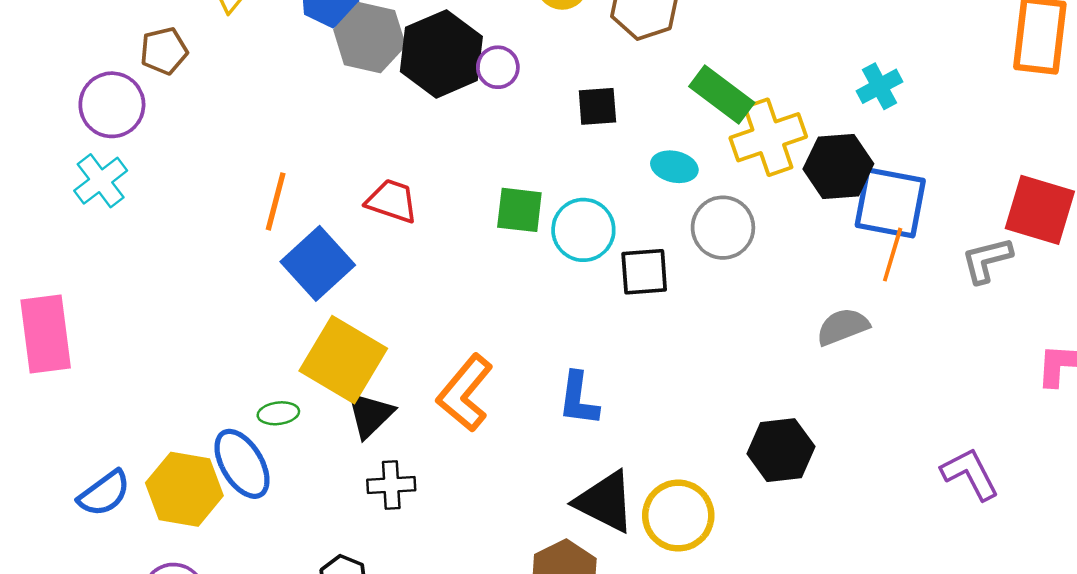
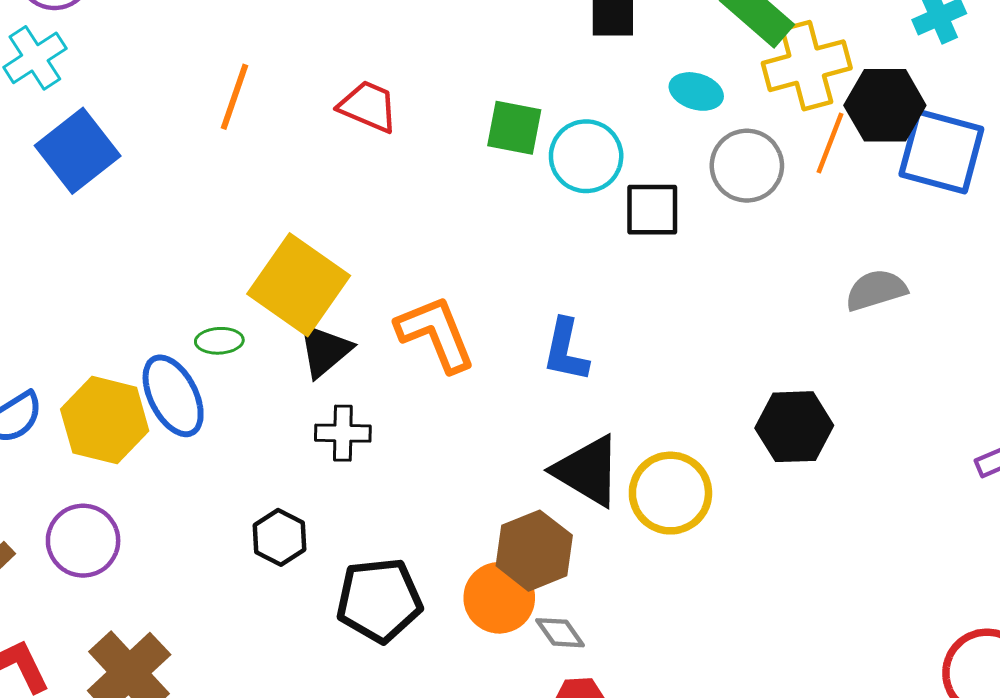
orange line: (893, 255) -> (830, 143), moved
blue square: (318, 263) -> (78, 151), moved
orange L-shape: (465, 393) -> (436, 334), turned 114

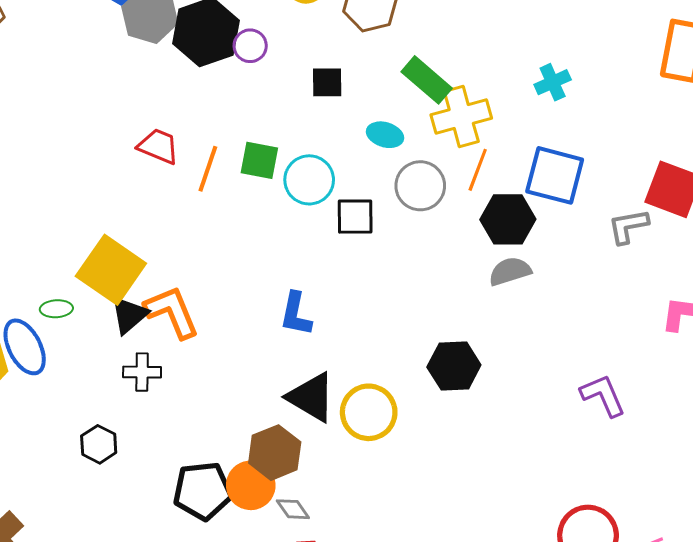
orange line: (234, 97) -> (208, 169), moved
black hexagon: (885, 105) -> (508, 219), moved
orange L-shape: (436, 334) -> (172, 312), moved
black pentagon: (379, 600) -> (203, 491), moved

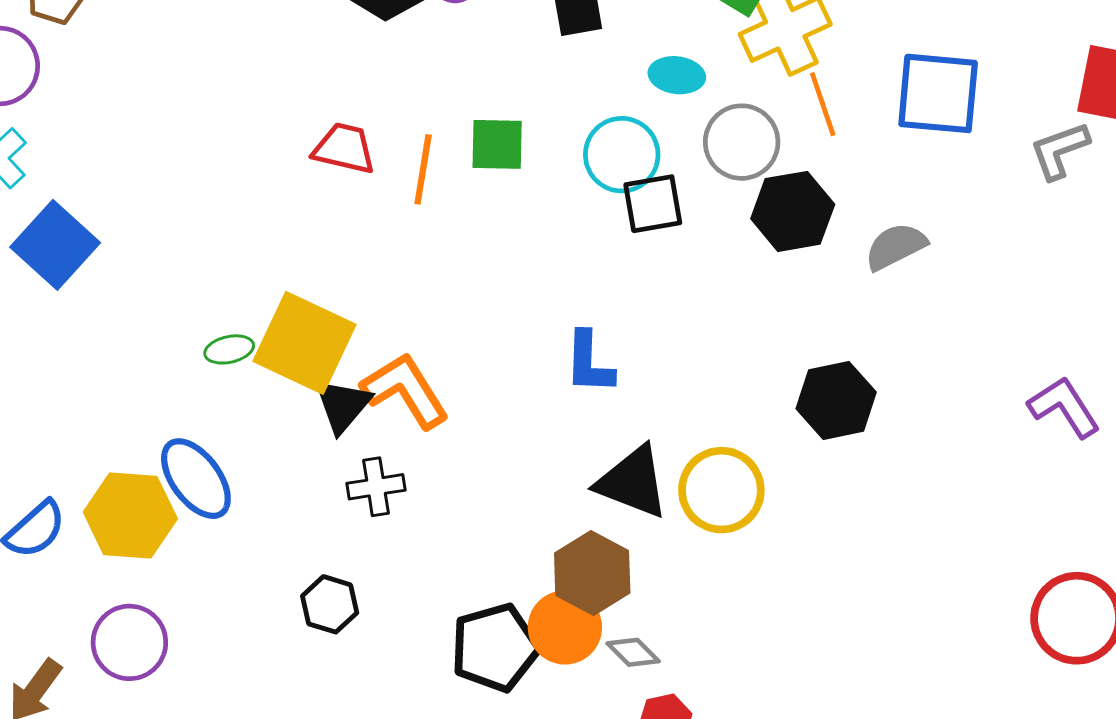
orange line: (478, 170) -> (823, 104), turned -30
cyan circle: (309, 180) -> (622, 155), moved
black hexagon: (508, 219) -> (793, 211), moved
green ellipse: (56, 309) -> (229, 349), moved

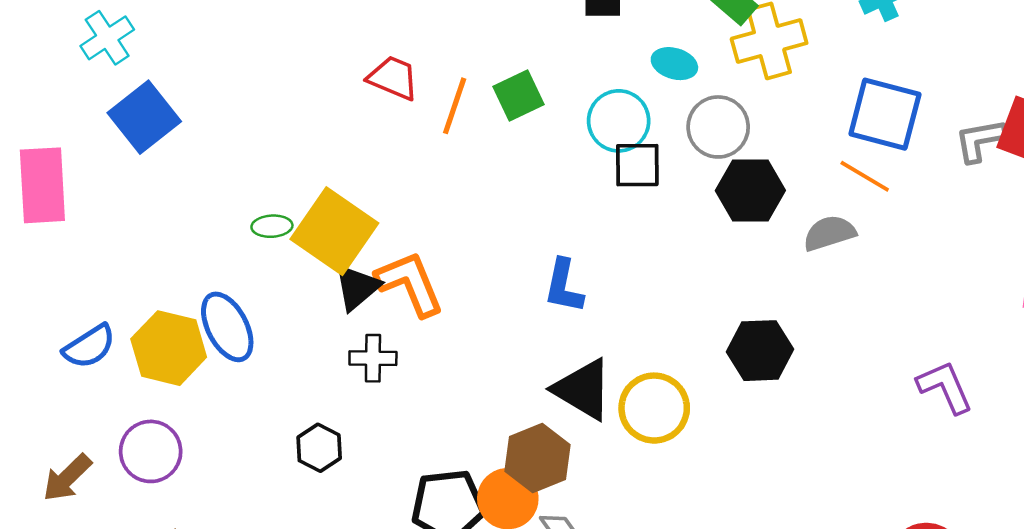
orange line: (823, 104) -> (865, 176), moved, turned -50
green square: (497, 144) -> (519, 96), turned -36
gray L-shape: (1059, 150) -> (980, 140), moved

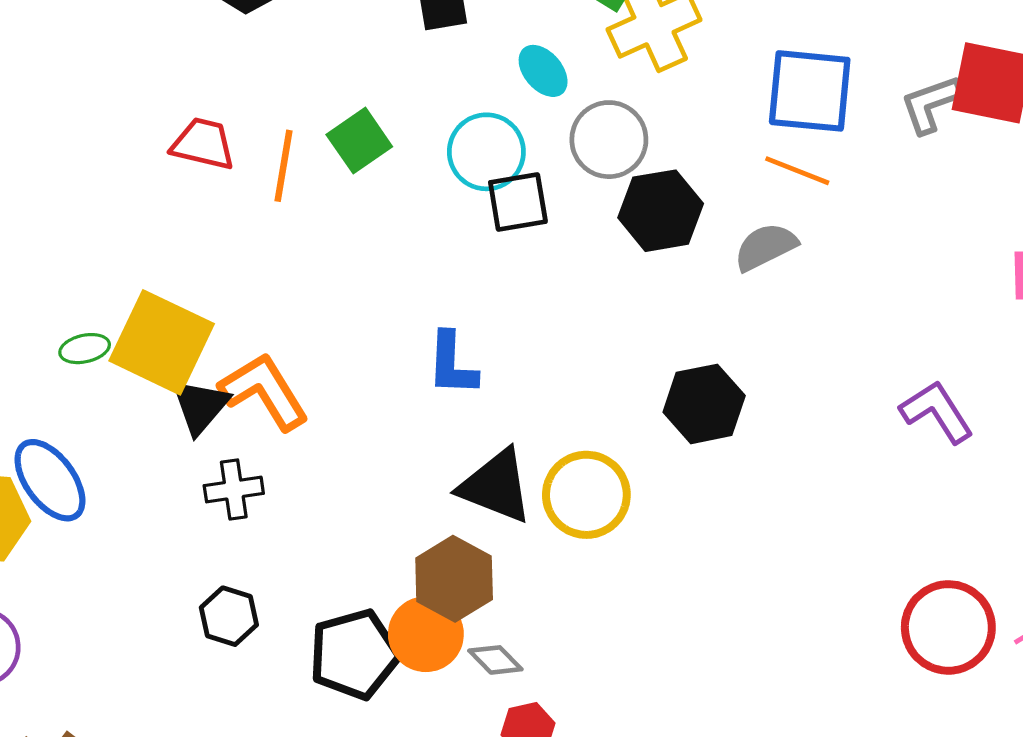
cyan ellipse: (674, 64) -> (543, 71), turned 42
black hexagon: (319, 448) -> (229, 616), moved

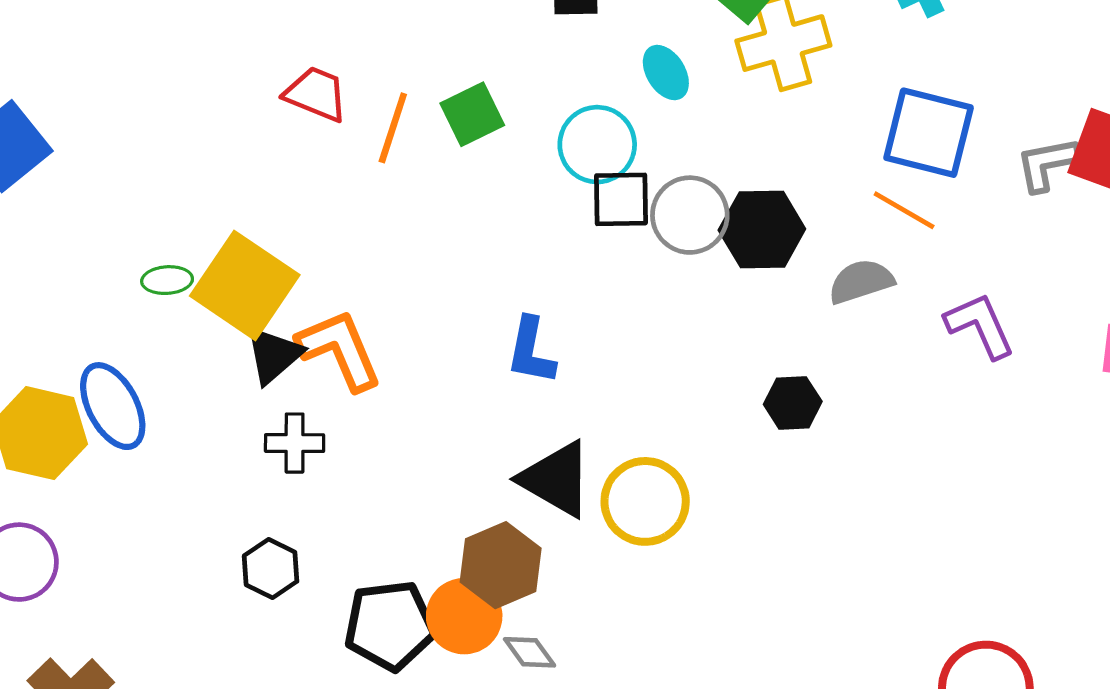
gray circle: (609, 140) -> (690, 215), moved
black hexagon: (704, 404) -> (793, 403), moved, size x0.7
purple L-shape: (937, 412) -> (980, 326), moved

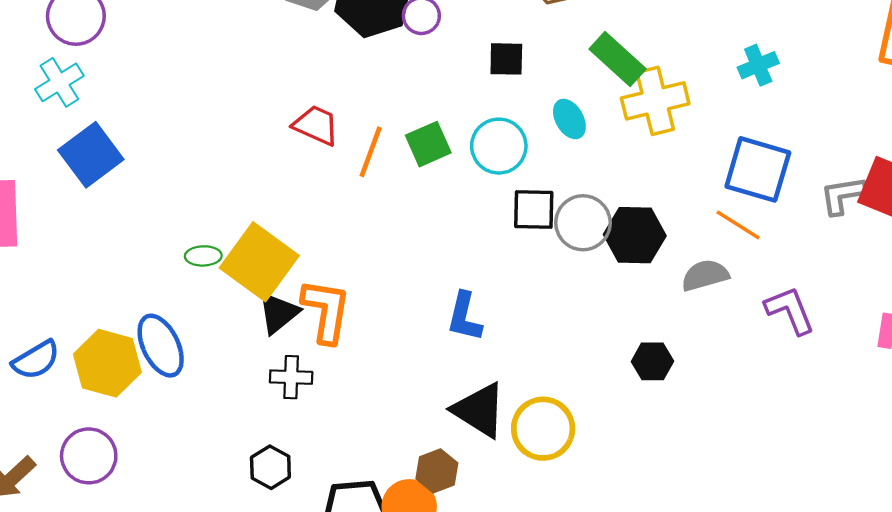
cyan circle: (597, 145) -> (499, 146), moved
orange L-shape: (340, 350) -> (326, 311), turned 30
brown hexagon: (501, 565) -> (437, 471), size x0.7

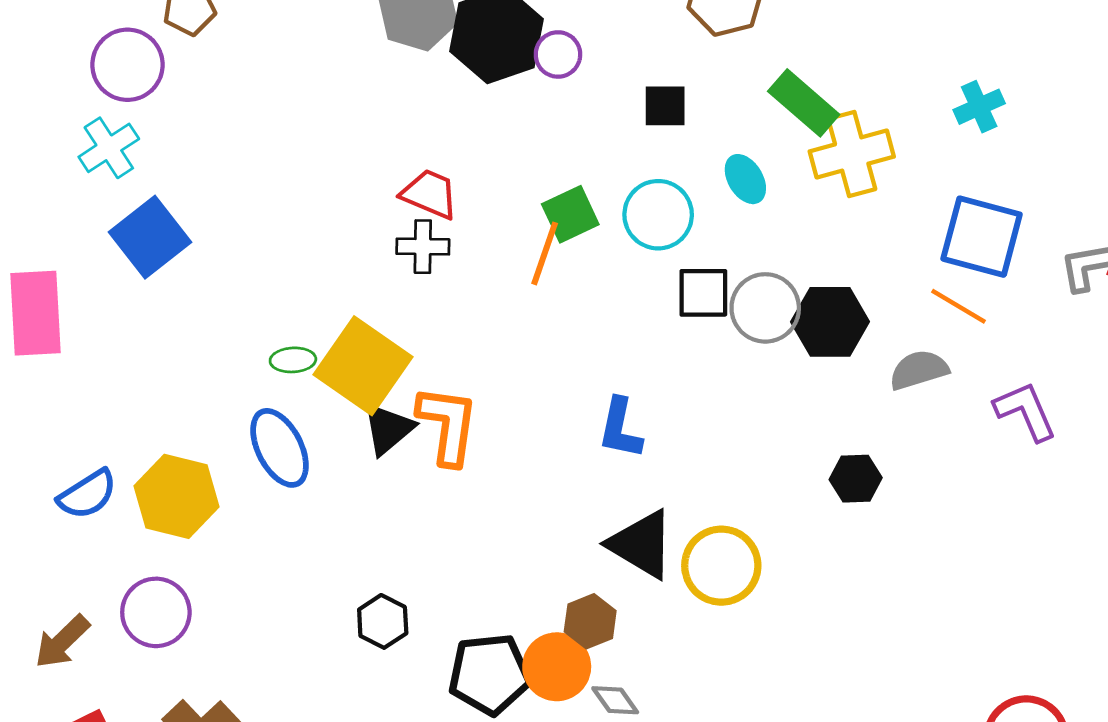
orange line: (371, 152) -> (545, 253), moved
blue ellipse: (161, 346) -> (280, 448), moved
black cross: (291, 377) -> (423, 247), moved

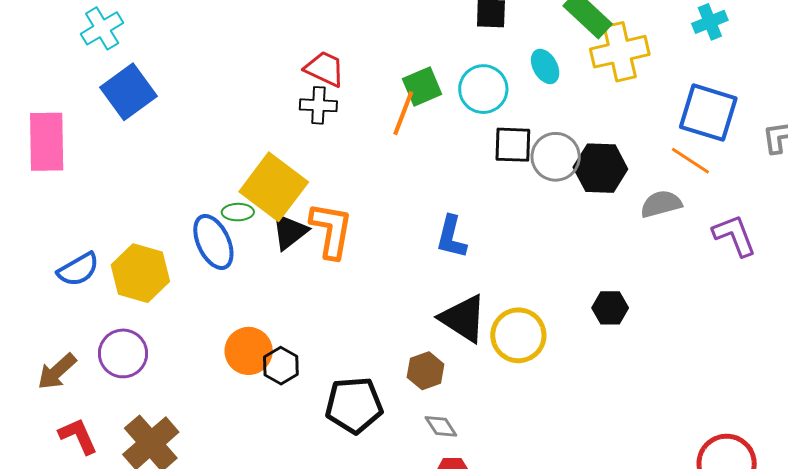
green ellipse: (293, 360) -> (238, 212), moved
black hexagon: (856, 479) -> (610, 308), moved
orange circle: (557, 667) -> (249, 351), moved

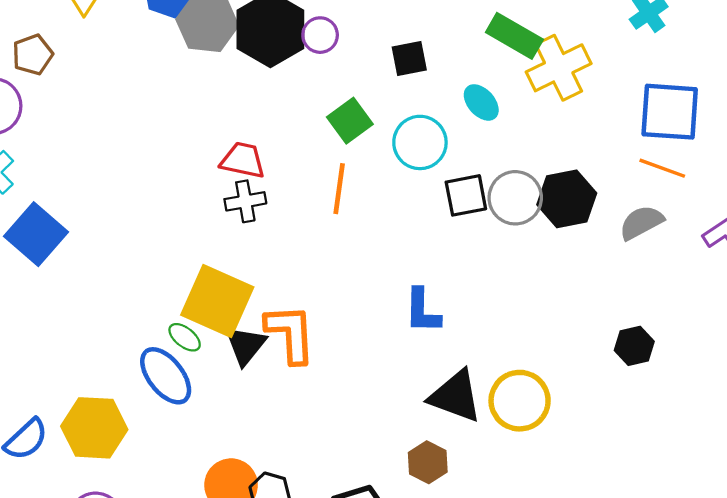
green square: (422, 87) -> (350, 121), moved
green ellipse: (238, 212) -> (185, 337), turned 52
black hexagon: (610, 308) -> (634, 346), moved

